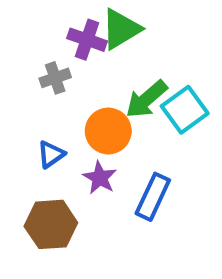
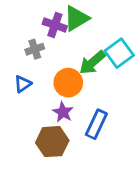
cyan square: (185, 110) -> (119, 53), moved
blue triangle: (51, 154) -> (23, 84), moved
brown hexagon: (51, 224) -> (52, 142), moved

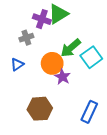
cyan square: (119, 53) -> (91, 57), moved
purple star: (63, 112) -> (62, 77), moved
blue rectangle: (96, 124) -> (89, 112), moved

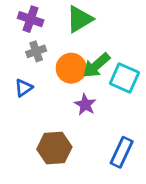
purple cross: (42, 19) -> (31, 19), moved
cyan square: (91, 57) -> (124, 78), turned -30
orange circle: (52, 63) -> (71, 68), moved

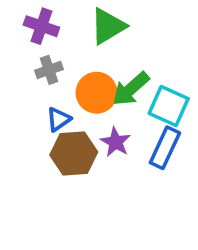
blue triangle: (24, 88) -> (59, 119), moved
brown hexagon: (54, 148) -> (74, 154), moved
blue rectangle: (122, 152) -> (165, 148), moved

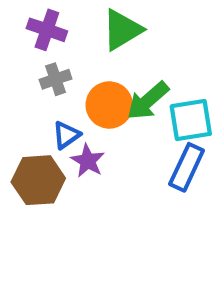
cyan square: (169, 106) -> (191, 120), turned -33
purple star: (116, 142) -> (88, 161), moved
brown hexagon: (74, 154) -> (38, 180), moved

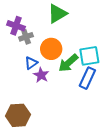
purple cross: (47, 30) -> (16, 26), moved
green arrow: (148, 101) -> (68, 63), moved
brown hexagon: (38, 180) -> (18, 115), moved

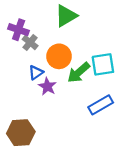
gray cross: (26, 37) -> (30, 42), turned -32
blue rectangle: (87, 78) -> (101, 105), moved, turned 35

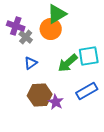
orange circle: (59, 56) -> (51, 29), moved
purple star: (47, 86) -> (56, 102), moved
brown hexagon: (21, 133) -> (40, 95), moved

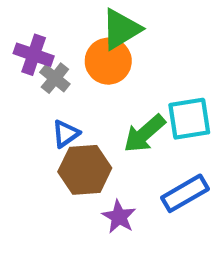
brown hexagon: (40, 95) -> (85, 170), moved

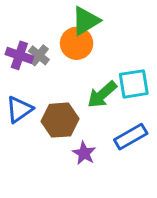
purple cross: (34, 55) -> (19, 55), moved
blue triangle: (66, 134) -> (19, 110), moved, size x1.4

